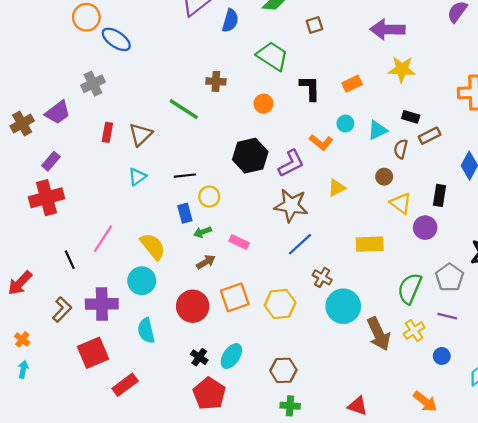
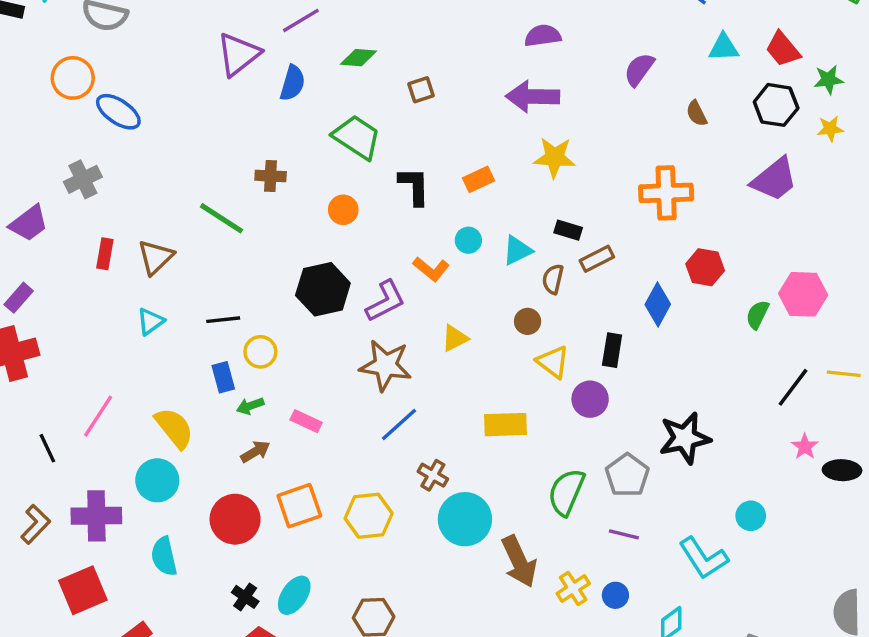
yellow cross: (414, 331) -> (573, 589), moved

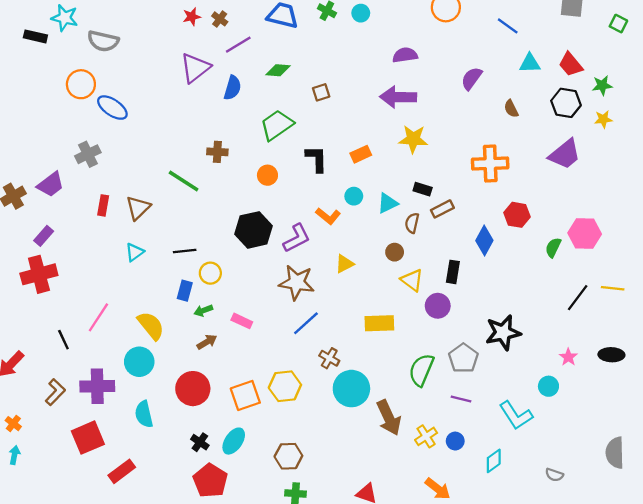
green trapezoid: (357, 137) -> (277, 125), turned -68
blue rectangle: (223, 377) -> (185, 291), turned 30
pink star: (805, 446) -> (568, 357), moved
orange square: (299, 506) -> (245, 396), moved

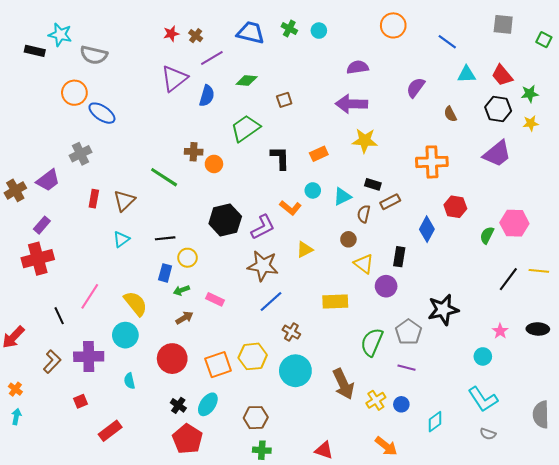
orange circle: (267, 175) -> (214, 164), moved
cyan circle: (351, 389) -> (295, 371), moved
cyan semicircle: (144, 414) -> (129, 381), size x0.7
cyan L-shape: (516, 415) -> (483, 399), moved
red square: (88, 438) -> (81, 401), size x0.5

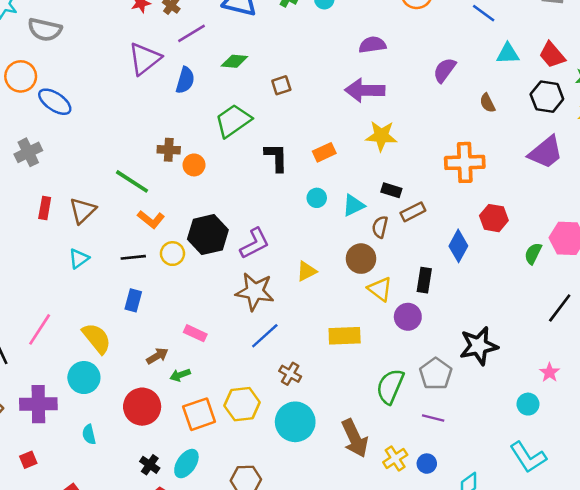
orange L-shape: (290, 208) -> (151, 219), moved
brown circle: (348, 239) -> (361, 259), size x1.5
yellow circle: (187, 258) -> (172, 254), moved
green arrow: (181, 290) -> (180, 375), moved

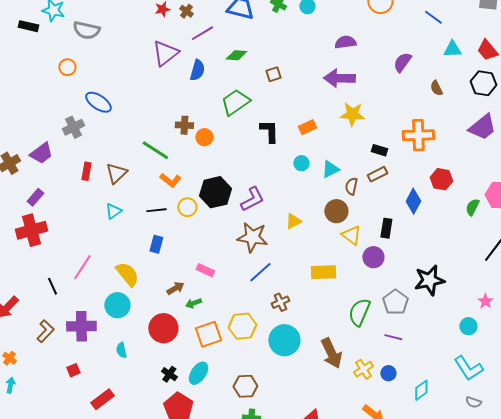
orange circle: (21, 76) -> (67, 67), size x0.7
blue ellipse: (55, 102) -> (98, 102), moved
black rectangle: (391, 190) -> (379, 150), moved
brown cross: (290, 374) -> (280, 302), turned 36

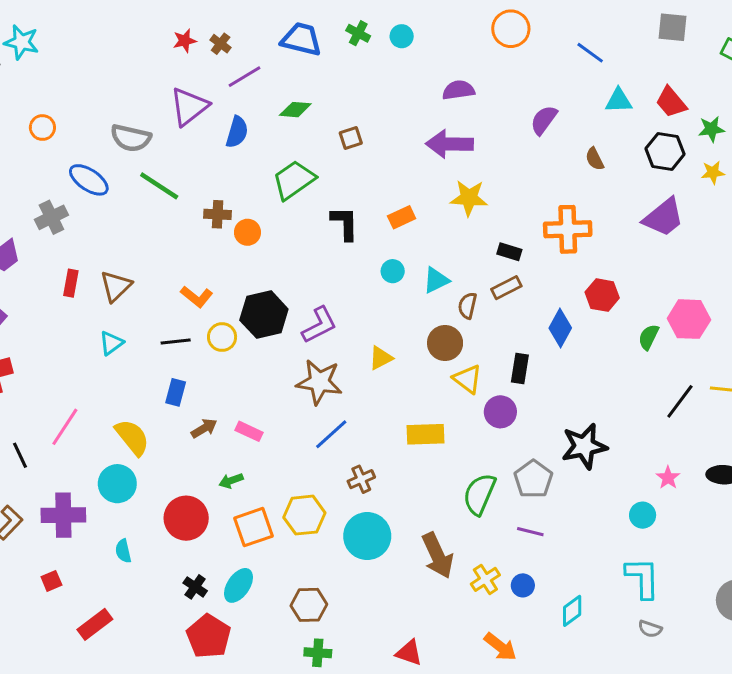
gray semicircle: (86, 30) -> (131, 138), moved
green line: (155, 150) -> (159, 186), moved
brown arrow: (175, 288) -> (204, 428), moved
cyan L-shape: (468, 368) -> (643, 578), turned -148

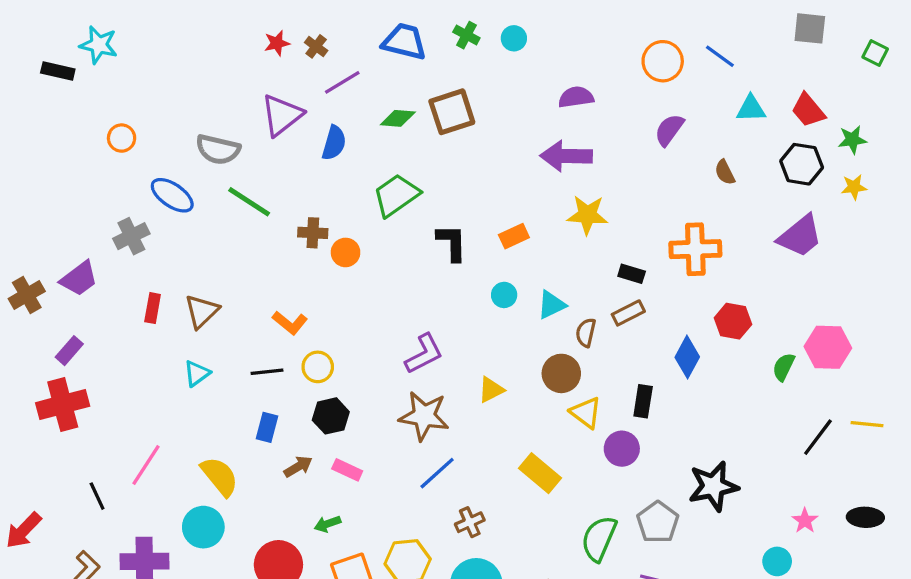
orange circle: (511, 29) -> (663, 61), moved
brown square: (351, 138) -> (452, 112), moved, size x1.8
black hexagon: (264, 315) -> (331, 416), moved, size x0.7
yellow rectangle: (426, 434) -> (540, 473), turned 42

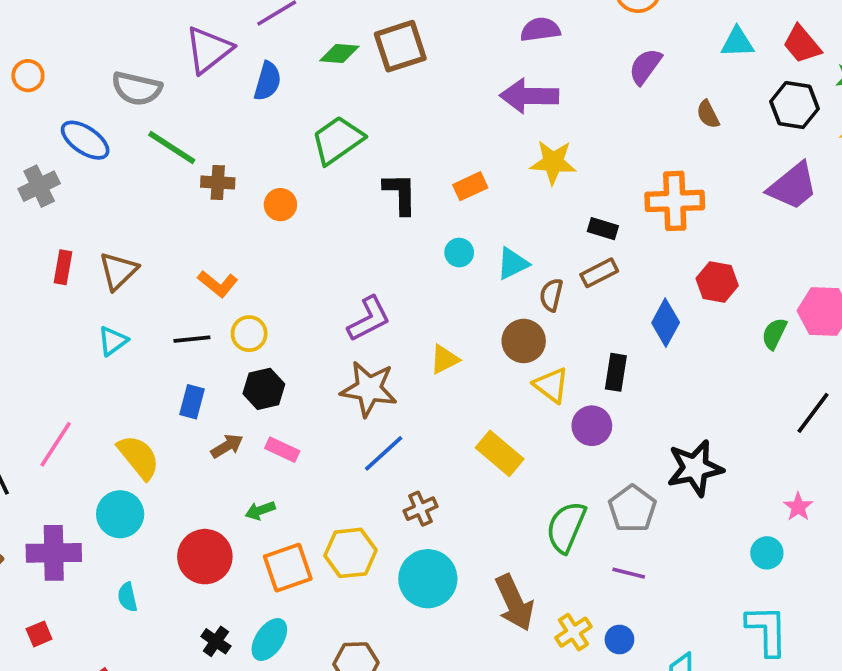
brown cross: (313, 233) -> (218, 183), moved

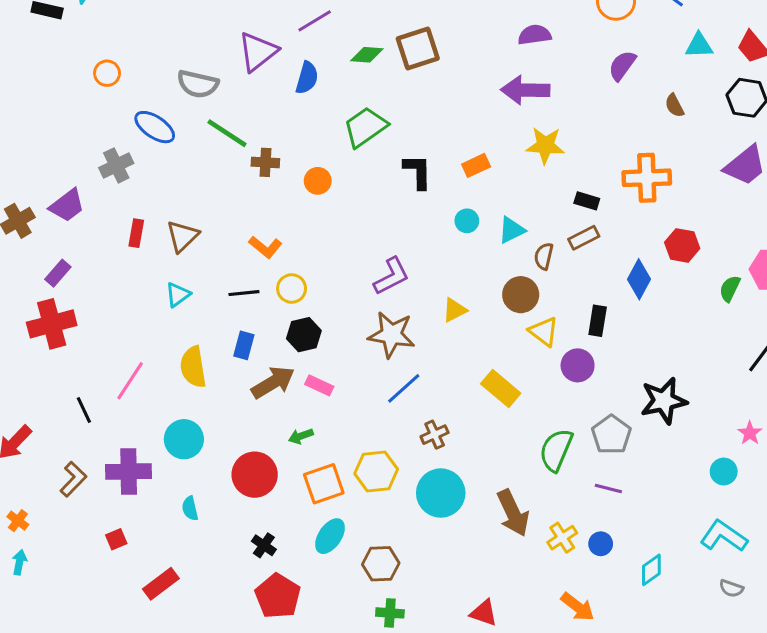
brown arrow: (227, 446) -> (273, 382), size x1.6
yellow semicircle: (139, 457) -> (193, 367), moved, turned -150
cyan L-shape: (767, 630) -> (724, 536), turned -54
cyan ellipse: (269, 639) -> (330, 536), moved

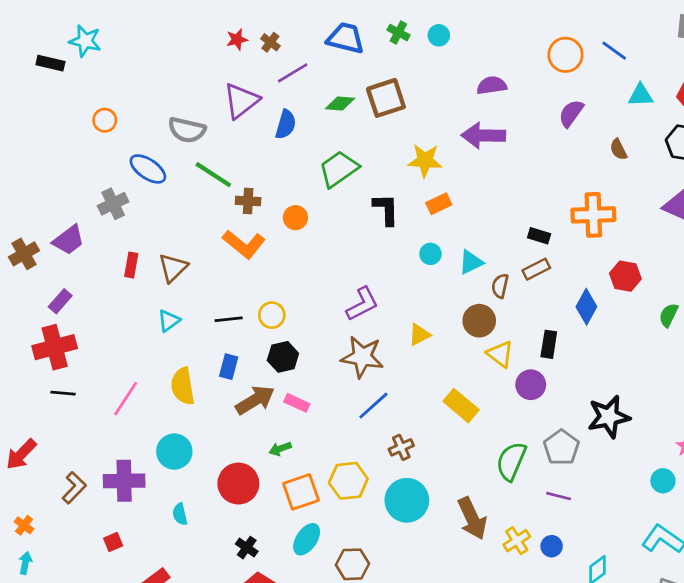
yellow star: (545, 145) -> (425, 161), moved
orange L-shape: (265, 247) -> (244, 244), moved, size x1.4
black line: (84, 410) -> (63, 393), moved, turned -60

